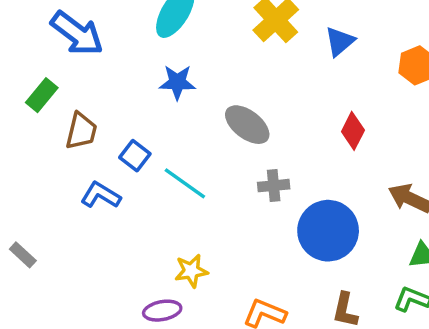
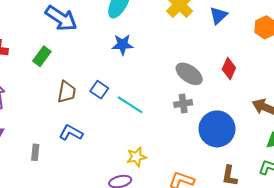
gray ellipse: (247, 125) -> (189, 74), moved
brown trapezoid: (81, 131) -> (67, 92), moved
blue L-shape: (101, 195) -> (71, 133), moved
gray rectangle: (23, 255) -> (35, 152), turned 56

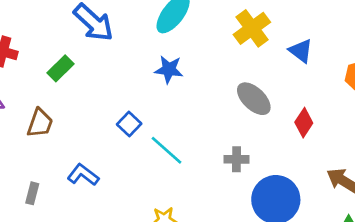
blue triangle: (218, 15) -> (301, 51), turned -48
gray ellipse: (189, 74) -> (254, 99), moved
brown trapezoid: (67, 92) -> (40, 123), moved

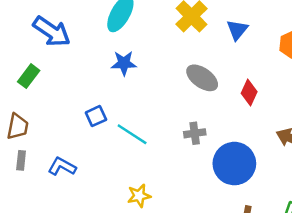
blue triangle: (301, 51) -> (237, 30), turned 40
blue square: (129, 124) -> (96, 116), turned 30
gray rectangle: (32, 193) -> (21, 160), moved

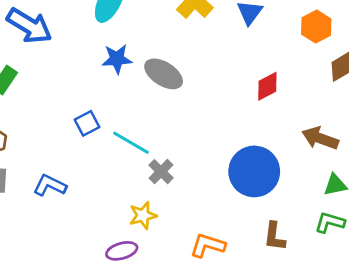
gray ellipse: (202, 78) -> (164, 74), moved
red diamond: (249, 92) -> (267, 86), turned 40
gray cross: (195, 133) -> (161, 172), moved, turned -35

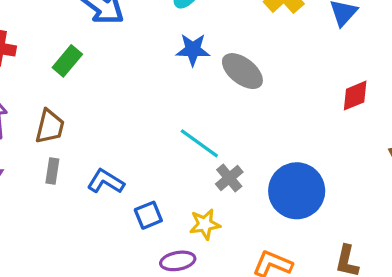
blue square: (87, 123) -> (148, 215), moved
blue circle: (254, 171) -> (297, 191), moved

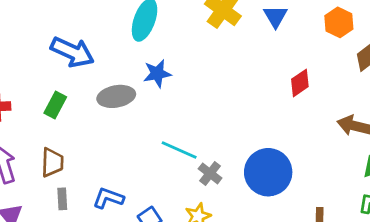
gray ellipse: (242, 71) -> (116, 96), moved, turned -36

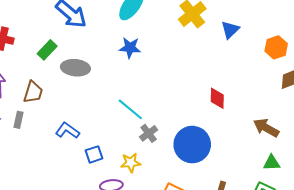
red diamond: (300, 83) -> (217, 98), moved, turned -70
gray ellipse: (116, 96) -> (75, 68), moved
gray rectangle: (62, 199) -> (18, 120), moved

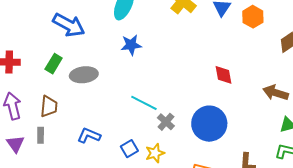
orange hexagon: (276, 47) -> (253, 17), moved
blue square: (94, 154) -> (129, 149), moved

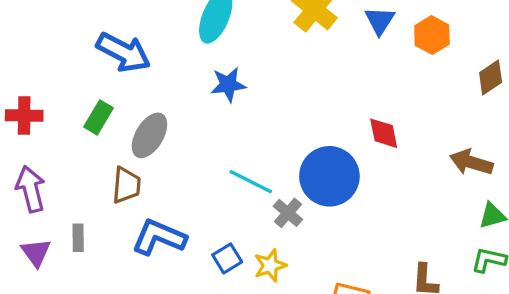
gray ellipse: (84, 75) -> (149, 135), turned -52
brown trapezoid: (49, 106) -> (126, 185), moved
blue circle: (209, 124) -> (329, 176), moved
blue L-shape: (89, 136) -> (159, 237), size x1.4

